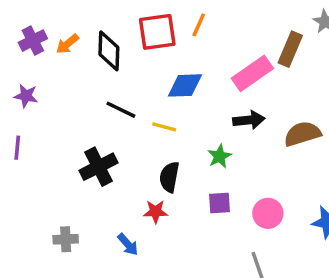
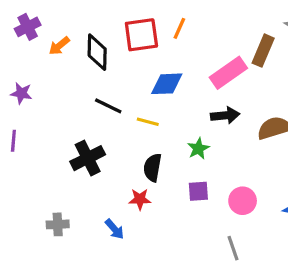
purple cross: (33, 41) -> (28, 27), moved

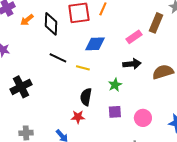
pink rectangle: (228, 73) -> (134, 37), size x0.7
black cross: (88, 158) -> (21, 87), moved

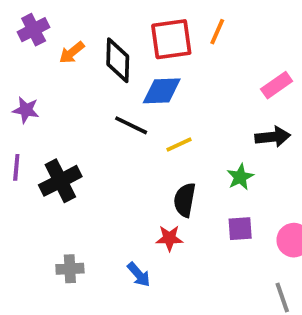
blue diamond: (95, 44) -> (162, 91), moved
yellow line: (83, 68) -> (179, 144), turned -40

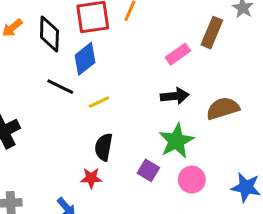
blue diamond: (162, 91) -> (85, 59), turned -36
green star: (240, 177) -> (176, 141), moved, size x1.6
purple square: (240, 229) -> (148, 170), turned 35

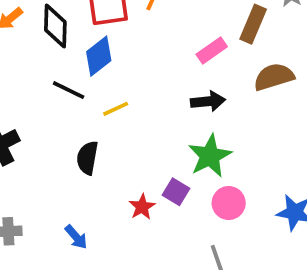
brown semicircle: (223, 108) -> (274, 77), moved
black semicircle: (104, 147) -> (87, 158), moved
red star: (91, 178) -> (142, 207), moved, turned -30

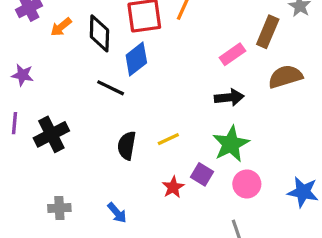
yellow line: (116, 109) -> (168, 139), moved

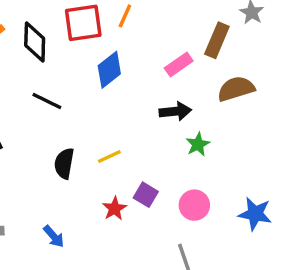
blue diamond: (136, 59) -> (109, 70), moved
green star: (231, 144) -> (198, 144), moved, size x0.6

